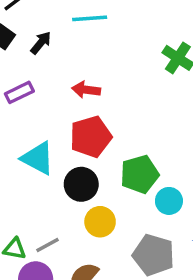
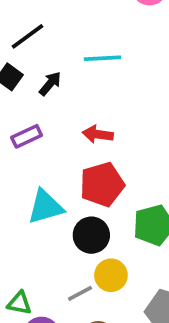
cyan triangle: (38, 158) -> (45, 207), turned -45
gray line: (47, 245) -> (80, 293), moved

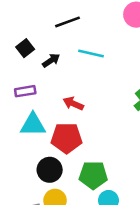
black line: (28, 36) -> (67, 22), moved
cyan triangle: (45, 207) -> (33, 125), moved

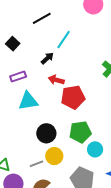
cyan line: (91, 53) -> (64, 40), turned -60
black arrow: (51, 60) -> (47, 58), moved
red pentagon: (66, 138) -> (73, 97), moved

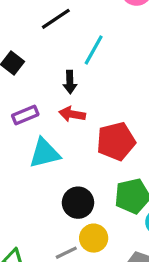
black arrow: (47, 58) -> (70, 82), turned 136
red arrow: (56, 80) -> (72, 114), moved

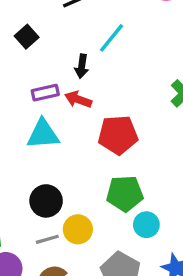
purple rectangle: (25, 115) -> (45, 93), moved
black circle: (78, 203) -> (46, 201), moved

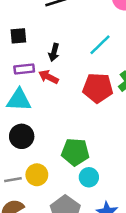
black square: (27, 37) -> (18, 36), moved, turned 30
cyan line: (112, 38) -> (100, 45), moved
red pentagon: (118, 135) -> (98, 88), moved
black circle: (46, 201) -> (22, 136), moved

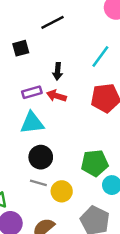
black square: (18, 36) -> (21, 48), moved
gray line: (13, 180) -> (38, 183), moved, turned 35

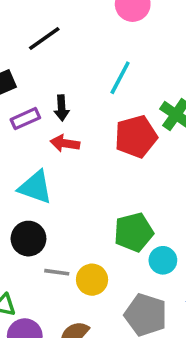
purple rectangle: (32, 92) -> (25, 119), moved
cyan triangle: (32, 123) -> (35, 187), turned 35
black circle: (41, 157) -> (28, 239), moved

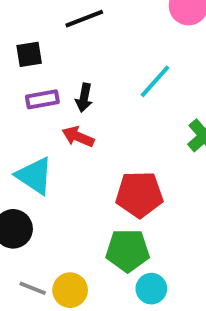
red pentagon: (136, 137) -> (139, 194), moved
gray line: (57, 272) -> (33, 288), moved

